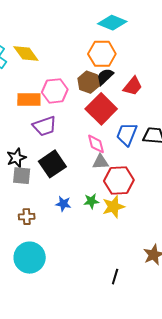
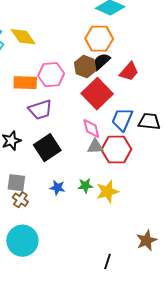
gray square: (22, 176) -> (16, 183), moved
red hexagon: (119, 180) -> (116, 150), moved
brown cross: (27, 217) -> (20, 200), turned 35

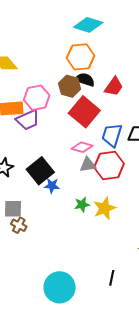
black semicircle: (101, 62) -> (85, 80), turned 66
purple trapezoid: (40, 110) -> (28, 120), moved
pink diamond: (91, 129) -> (82, 147), turned -55
blue star: (57, 188) -> (52, 186), moved
cyan circle: (22, 241) -> (60, 287), moved

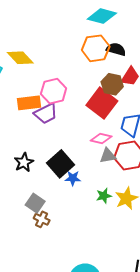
black semicircle: (85, 80) -> (116, 49), moved
brown hexagon: (70, 86) -> (112, 84), moved
gray square: (13, 209) -> (35, 203), turned 36

